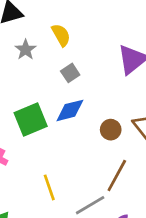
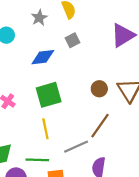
blue diamond: (70, 110) -> (43, 57), moved
green square: (31, 120) -> (49, 95), moved

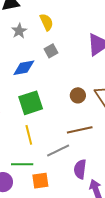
brown line: (100, 126) -> (80, 130), turned 45

